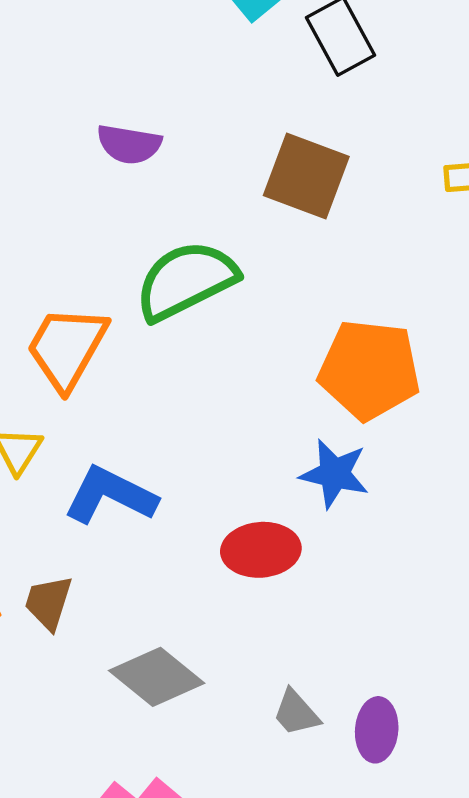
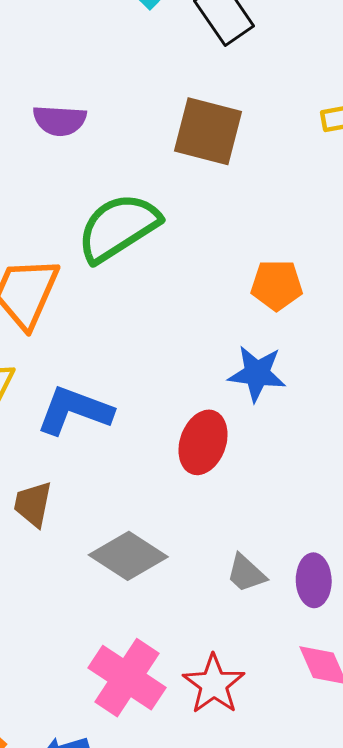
orange pentagon: (369, 370) -> (277, 285), size x0.6
red ellipse: (261, 550) -> (203, 442), turned -60

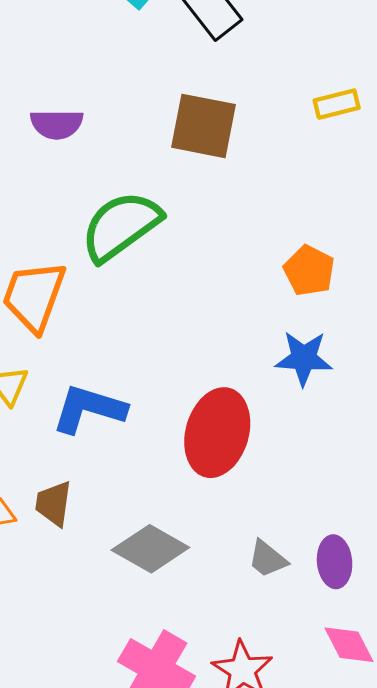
orange pentagon: (277, 285) -> (309, 271), moved, turned 30
blue star: (257, 373) -> (304, 358), moved
red ellipse: (203, 442) -> (217, 433), size x1.4

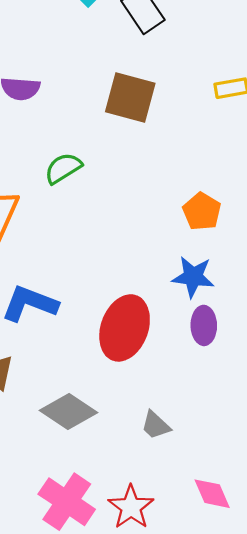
green semicircle: (121, 226) -> (63, 168), size x0.6
purple ellipse: (335, 562) -> (204, 325), moved

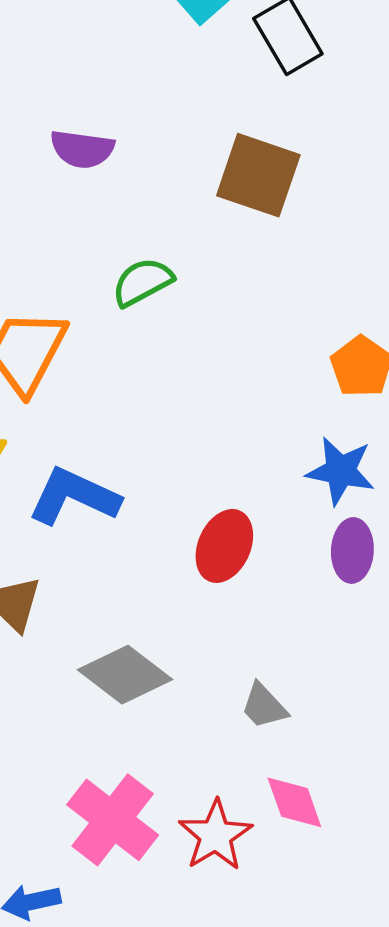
red ellipse: (125, 328) -> (224, 546), size x0.7
pink diamond: (212, 494) -> (294, 802), moved

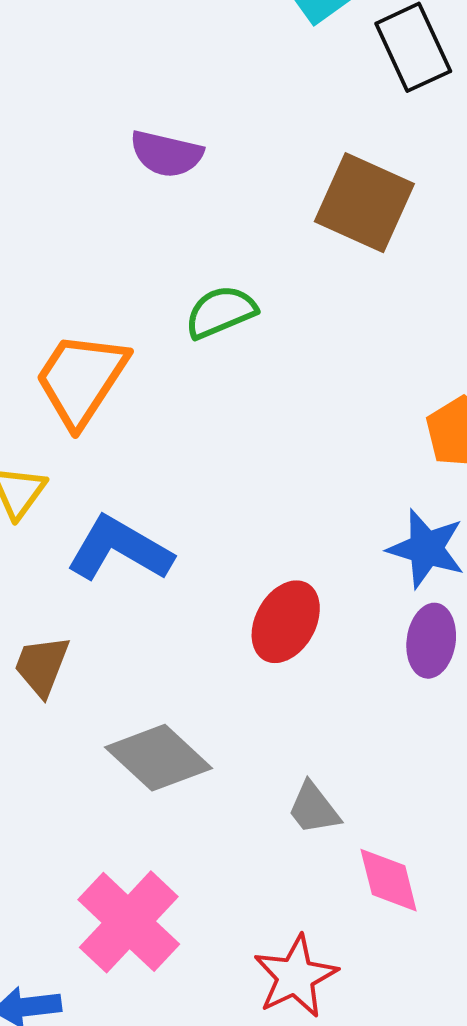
pink diamond: (294, 802) -> (389, 880), moved
red star: (215, 835) -> (295, 976), moved

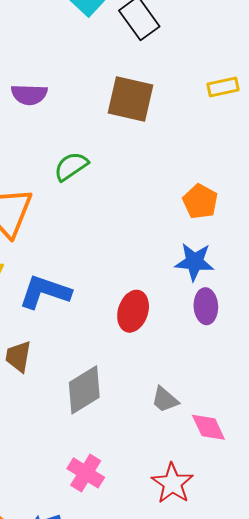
gray diamond: (159, 758) -> (84, 390), turned -63
pink cross: (129, 922) -> (86, 473), size x0.7

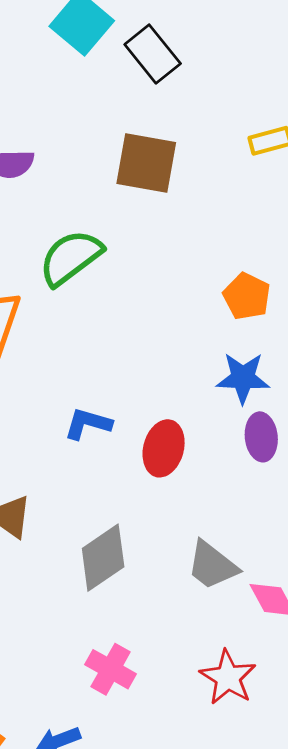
green semicircle: (71, 166) -> (71, 258), size x1.4
blue L-shape: (45, 292) -> (88, 424), moved, size x0.7
gray trapezoid: (165, 400) -> (212, 565), size x1.4

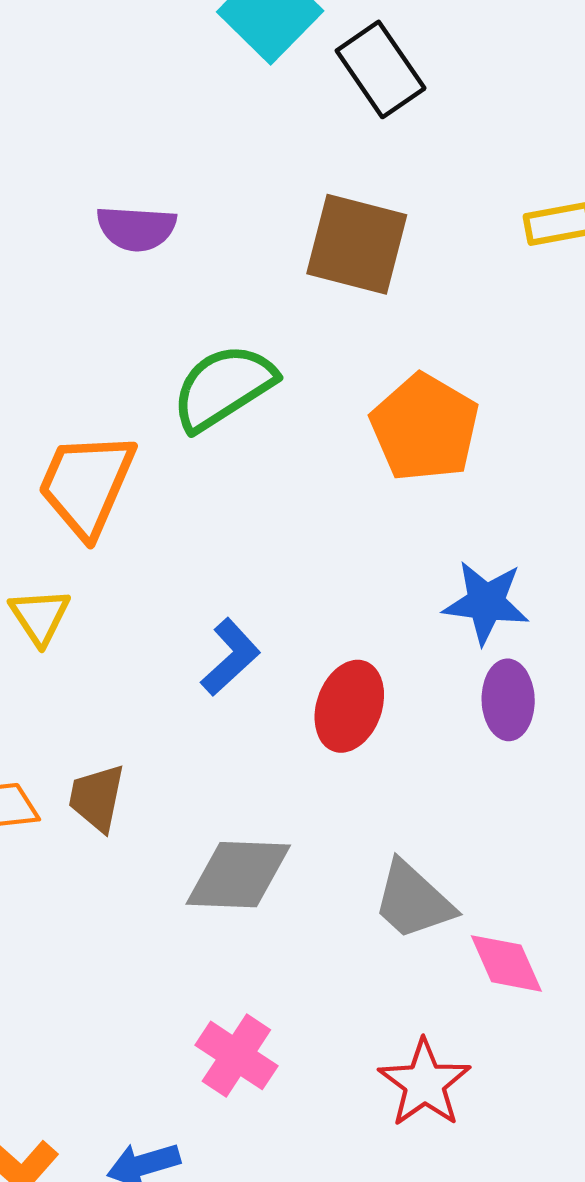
orange pentagon: (247, 296) -> (425, 428), moved, size x1.4
blue L-shape: (88, 424) -> (230, 657), turned 117
gray diamond: (103, 558) -> (238, 875), turned 32

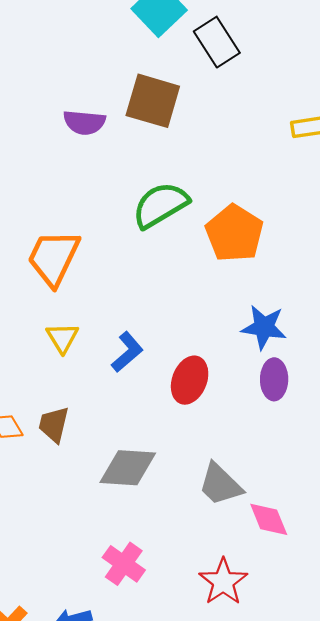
brown square: (357, 244) -> (153, 101), moved
green semicircle: (223, 387) -> (160, 205), moved
yellow triangle: (40, 616) -> (62, 338), moved

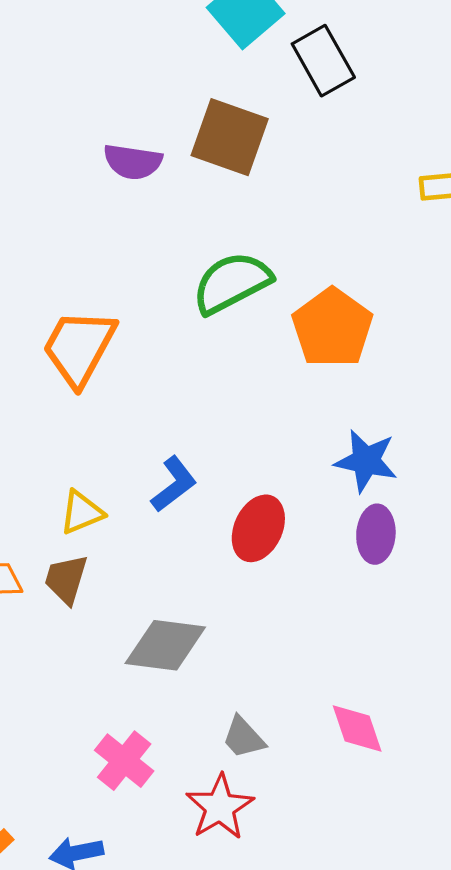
yellow triangle: (62, 338) -> (82, 512), moved, turned 36
gray trapezoid: (220, 484) -> (244, 737), moved, size x0.7
pink cross: (124, 564) -> (124, 761), moved
red star: (223, 582) -> (220, 807), moved

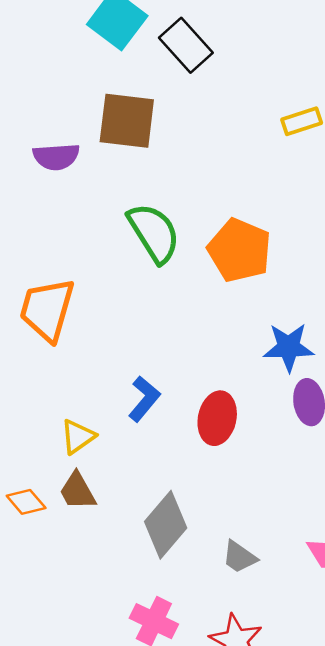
green semicircle: (232, 283) -> (154, 233), turned 98
brown trapezoid: (66, 579) -> (77, 491), turned -33
gray diamond: (165, 645) -> (166, 525), turned -44
gray trapezoid: (244, 737) -> (239, 557), moved

